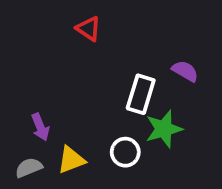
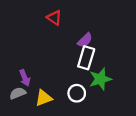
purple semicircle: (185, 71) -> (85, 40), moved, turned 105
gray semicircle: (29, 168) -> (18, 93), moved

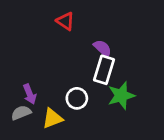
purple semicircle: (85, 40) -> (103, 48), turned -91
white circle: (77, 93) -> (77, 98), moved

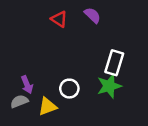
purple semicircle: (103, 48) -> (92, 15), moved
white rectangle: (104, 70) -> (114, 63), moved

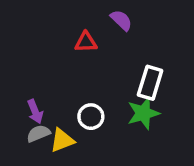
red triangle: (59, 19) -> (86, 42), moved, turned -36
gray semicircle: (19, 101) -> (38, 133), moved

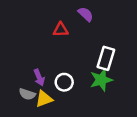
purple arrow: (35, 112) -> (39, 77), moved
gray semicircle: (38, 133) -> (27, 94), turned -140

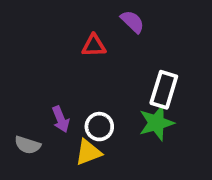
gray semicircle: (27, 94) -> (28, 145), moved
yellow triangle: (44, 99) -> (88, 152), moved

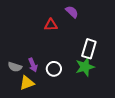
gray semicircle: (28, 145) -> (15, 67), moved
yellow triangle: (88, 152) -> (27, 83), moved

